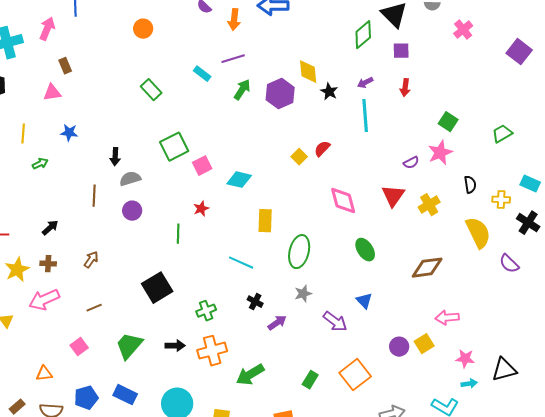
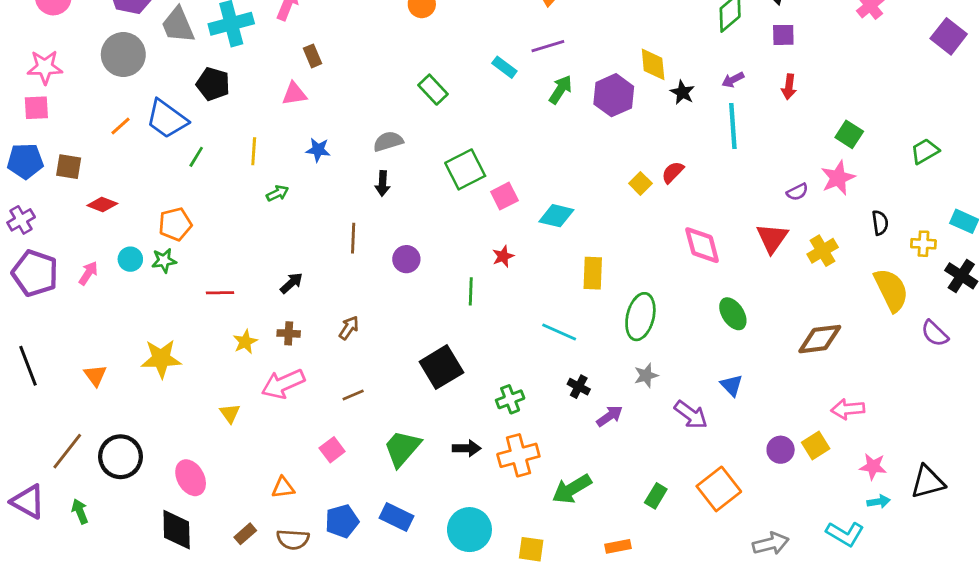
gray semicircle: (130, 179) -> (388, 141), moved
yellow star: (17, 270) -> (245, 342), size x0.7

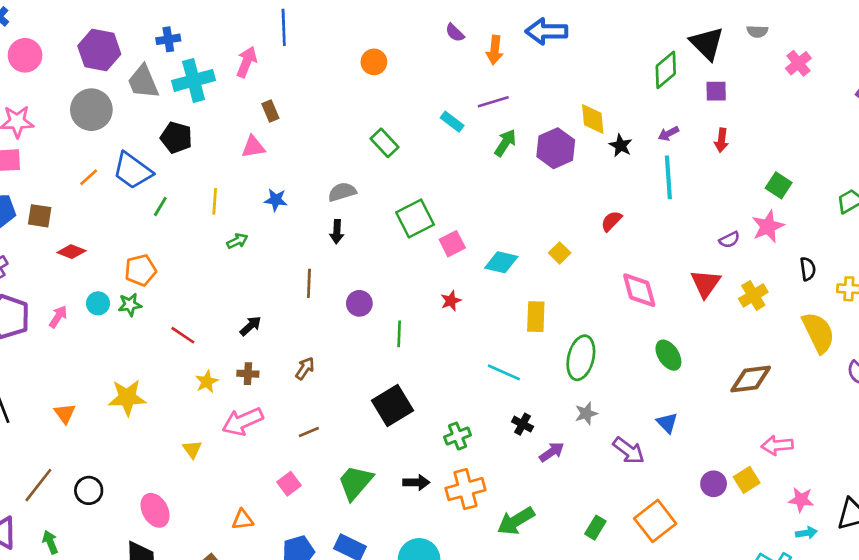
yellow square: (640, 183) -> (560, 253), moved
green line: (471, 291) -> (399, 334), moved
red line: (220, 293) -> (183, 335), turned 35
black circle: (121, 457) -> (89, 490), size x0.7

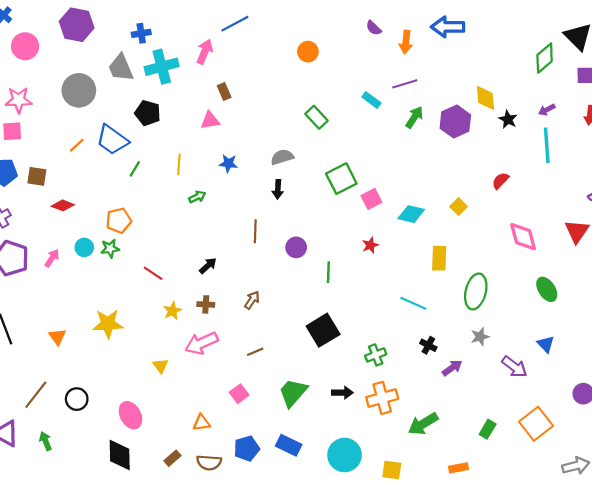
blue line: (284, 27) -> (235, 24), turned 64
purple hexagon: (99, 50) -> (77, 25), moved

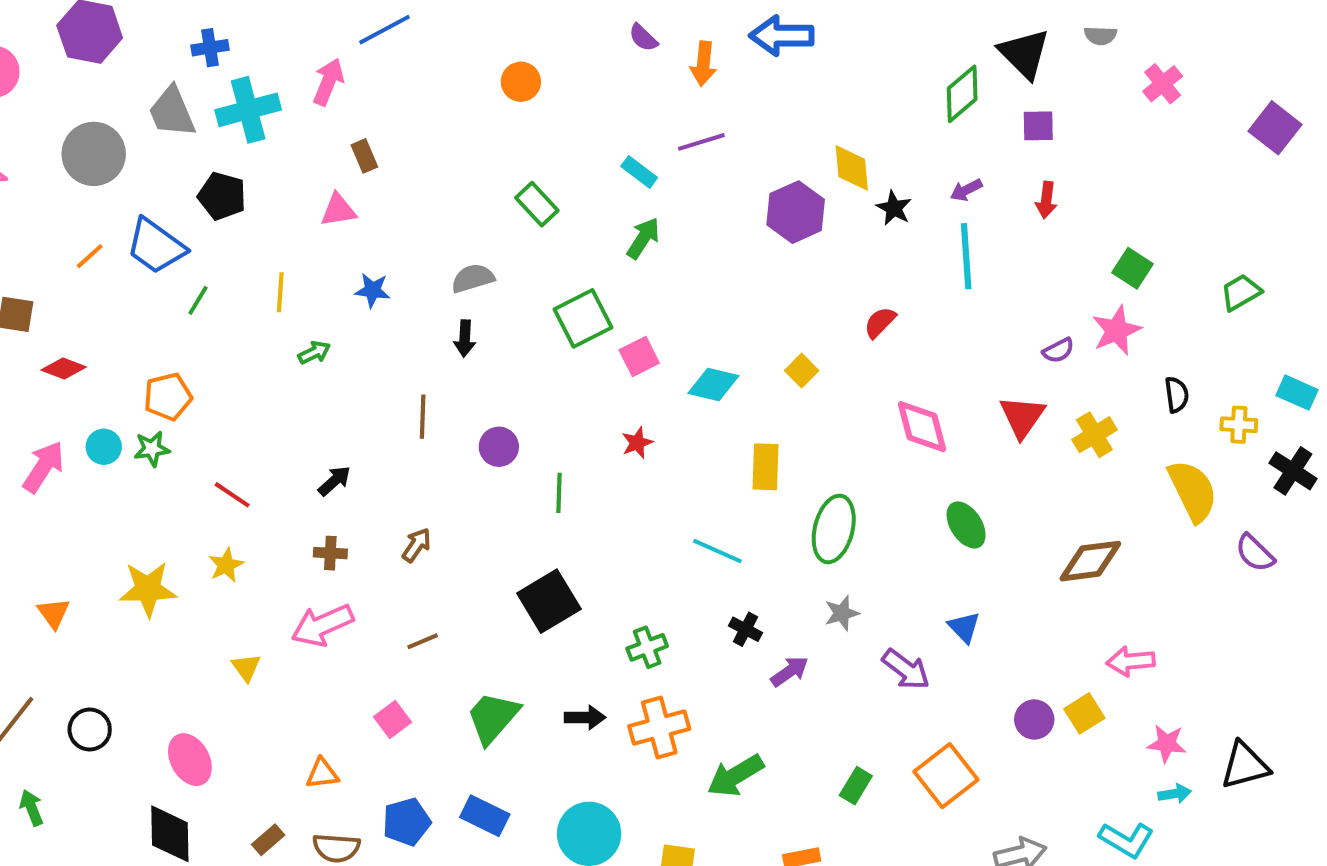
green arrow: (414, 117) -> (643, 238), moved
pink arrow: (52, 258) -> (44, 467), size x1.5
yellow star: (172, 311) -> (226, 565), moved

